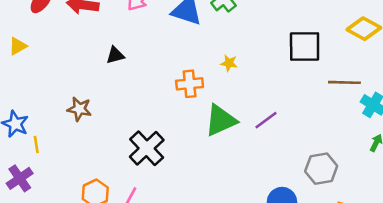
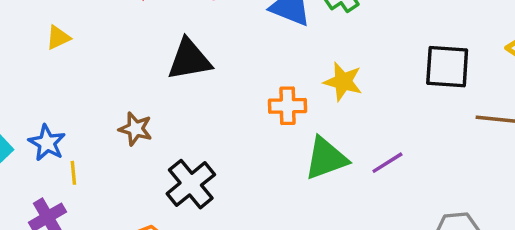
black triangle: (115, 55) -> (189, 60), size x1.8
yellow star: (229, 63) -> (343, 82), size x1.6
black cross: (147, 148) -> (191, 184), moved

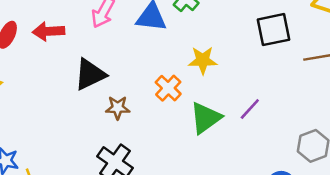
orange cross: (287, 106) -> (168, 88), turned -30
brown star: (135, 129) -> (118, 108), moved

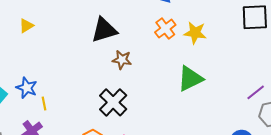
orange cross: (168, 88) -> (165, 29), moved
purple line: (250, 109) -> (256, 92), moved

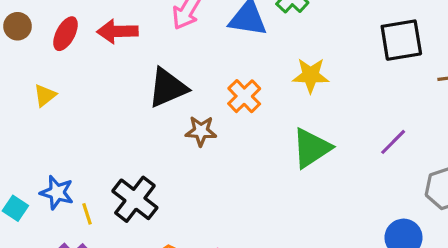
orange cross: (165, 29) -> (244, 96), moved
purple line: (256, 92) -> (393, 142), moved
black cross: (113, 102) -> (135, 199), moved

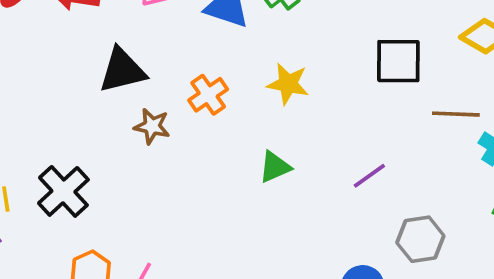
green triangle: (311, 148) -> (275, 167), size x0.7

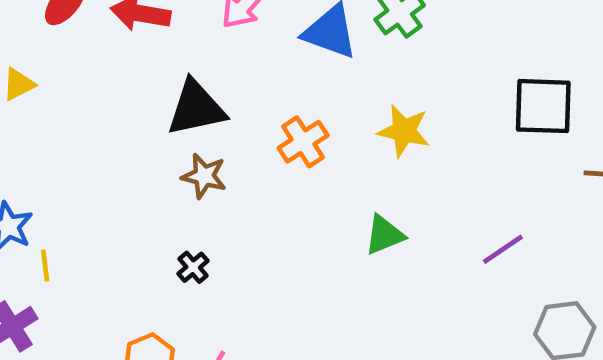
brown star: (152, 126) -> (204, 176), moved
black cross: (63, 191) -> (193, 267), moved, size x0.5

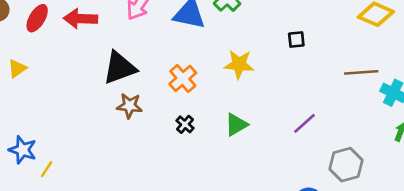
black square: (543, 106) -> (296, 39), moved, size x0.5
yellow line: (45, 266) -> (47, 169), turned 48
black cross: (193, 267) -> (185, 124), moved

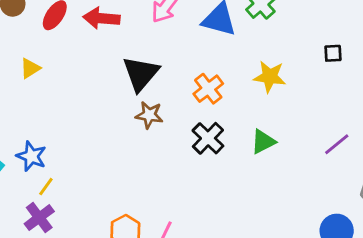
black triangle: (120, 68) -> (141, 74), turned -33
black cross: (185, 124) -> (208, 138), size x1.6
yellow line: (47, 169) -> (46, 187), moved

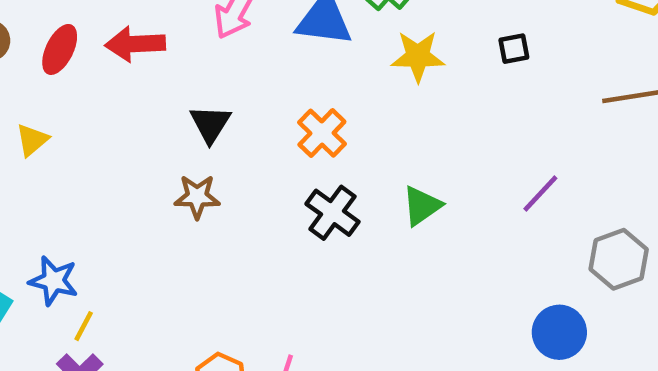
black triangle: (141, 74) -> (210, 124), size x0.7
yellow star: (270, 77) -> (418, 56), moved
brown star: (149, 115) -> (197, 197), moved

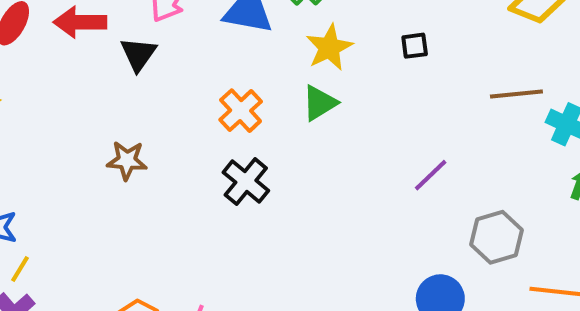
yellow star: (418, 56) -> (329, 48), turned -30
black triangle: (210, 124) -> (138, 54), moved
green triangle: (422, 206) -> (320, 103), moved

